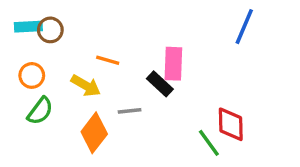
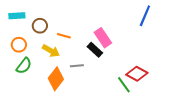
brown circle: (50, 30) -> (40, 26), moved
pink rectangle: (173, 64) -> (103, 38), turned -36
red diamond: (231, 124) -> (137, 74), turned -60

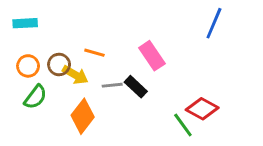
brown circle: (40, 26) -> (59, 65), moved
black rectangle: (95, 50) -> (136, 87), moved
gray line: (77, 66) -> (112, 85), moved

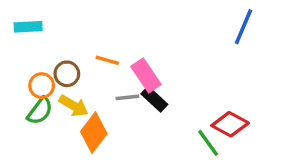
pink rectangle: (152, 56) -> (146, 75), moved
orange circle: (28, 66) -> (42, 86), moved
yellow arrow: (75, 75) -> (74, 106), moved

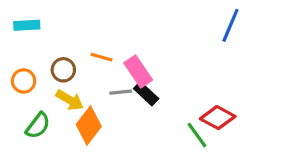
orange circle: (42, 86) -> (24, 81), moved
green semicircle: (40, 111) -> (38, 126), moved

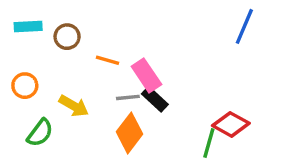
brown circle: (63, 70) -> (67, 37), moved
orange diamond: (89, 126) -> (130, 133), moved
green line: (197, 135) -> (209, 143), turned 52

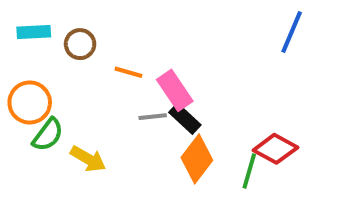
orange circle: (25, 86) -> (30, 102), size x1.4
yellow arrow: (74, 106) -> (88, 159), moved
green semicircle: (40, 133) -> (48, 135), moved
orange diamond: (130, 133) -> (197, 159), moved

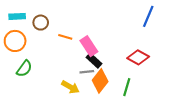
orange circle: (30, 102) -> (15, 41), moved
gray line: (153, 117) -> (87, 72), moved
red diamond: (275, 149) -> (138, 57), moved
yellow arrow: (88, 159) -> (70, 87), moved

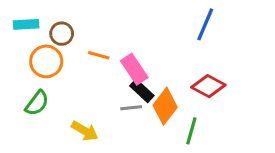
blue line: (148, 16) -> (205, 24), moved
orange circle: (15, 41) -> (46, 61), moved
orange diamond: (100, 81) -> (165, 106), moved
yellow arrow: (70, 87) -> (85, 131), moved

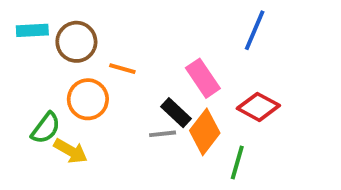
brown circle: (62, 34) -> (76, 42), size x1.4
orange circle: (46, 61) -> (88, 99), moved
pink rectangle: (134, 69) -> (203, 78), moved
yellow arrow: (85, 131) -> (71, 151), moved

